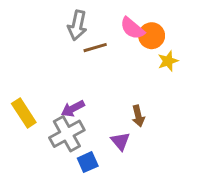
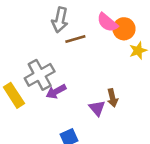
gray cross: (67, 134) -> (40, 75), moved
purple triangle: (120, 141) -> (97, 108), moved

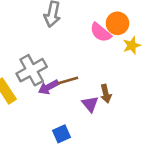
pink semicircle: (107, 22) -> (101, 32), moved
brown line: (75, 39) -> (68, 81), moved

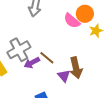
brown line: (68, 81) -> (47, 58), turned 56
brown arrow: (106, 94) -> (76, 68), size x1.5

